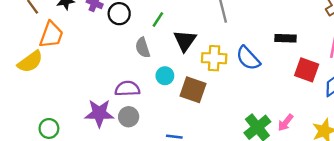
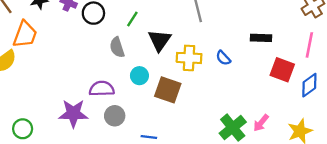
blue semicircle: (248, 58) -> (223, 58), size x0.6
gray circle: (129, 117) -> (115, 116), moved

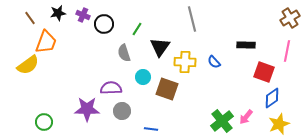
blue diamond: (309, 85) -> (272, 98), moved

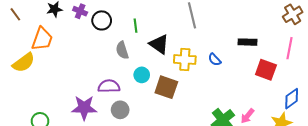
brown line: (30, 18) -> (15, 14), moved
green line: (137, 29) -> (136, 26), turned -40
black triangle: (160, 47) -> (159, 44), turned -30
blue diamond: (272, 98) -> (292, 99), moved

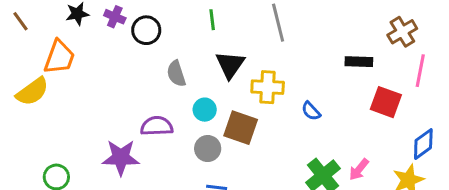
brown cross: (293, 14) -> (402, 32), moved
green line: (136, 26) -> (212, 20), moved
black triangle: (159, 44) -> (230, 65), turned 30
blue semicircle: (215, 60) -> (311, 111), moved
gray circle: (120, 110) -> (208, 149), moved

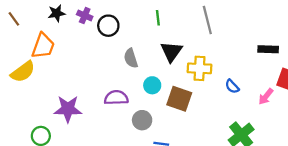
gray circle: (208, 149) -> (142, 120), moved
purple star: (121, 157) -> (68, 109), moved
pink arrow: (359, 169) -> (266, 97), moved

